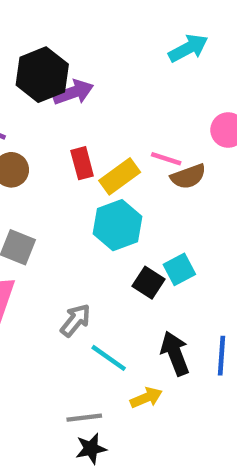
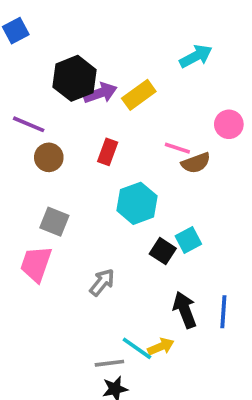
red rectangle: (82, 163) -> (108, 152), turned 35
yellow rectangle: (120, 176) -> (139, 95), moved
cyan line: (109, 358) -> (137, 348), moved

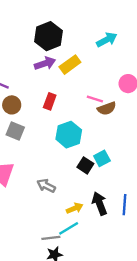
black hexagon: (75, 78) -> (49, 36), moved
gray square: (54, 222) -> (15, 131), moved
gray arrow: (102, 282) -> (46, 186), turned -102
yellow arrow: (161, 347) -> (75, 208), moved
cyan line: (137, 348) -> (69, 228), turned -66

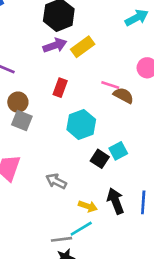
cyan arrow: (107, 40) -> (137, 18), moved
brown circle: (12, 105) -> (18, 102), moved
brown semicircle: (107, 108) -> (123, 95), turned -132
yellow arrow: (75, 208) -> (88, 206), turned 42

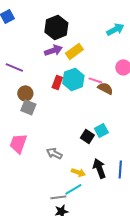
cyan hexagon: (81, 125) -> (73, 79), moved

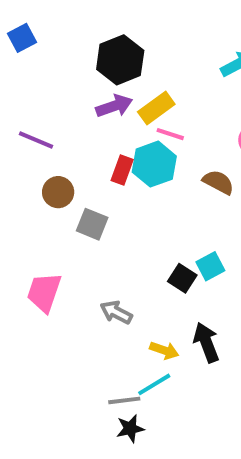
pink line: (95, 80) -> (170, 134), moved
gray square: (28, 107) -> (92, 224), moved

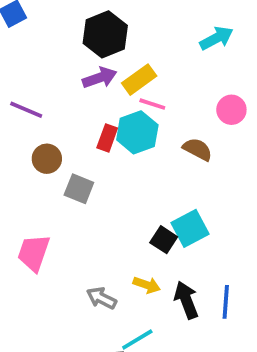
cyan square: (210, 266) -> (190, 228), size x1.4
gray arrow: (116, 312) -> (101, 298), moved
yellow arrow: (164, 350) -> (147, 285), moved

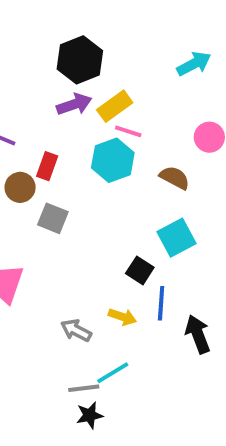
red rectangle: (107, 138) -> (47, 166), moved
cyan square: (190, 228) -> (177, 238), moved
black arrow: (186, 300) -> (198, 334), moved
blue line: (226, 302) -> (161, 303), moved

